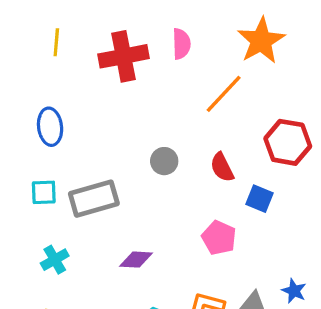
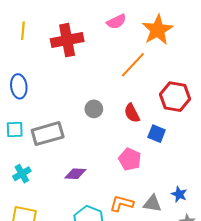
pink semicircle: (181, 44) -> (116, 22), moved, turned 66

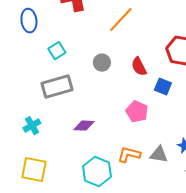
orange line: (133, 65) -> (121, 20), moved
blue ellipse: (19, 86) -> (29, 21), moved
cyan square: (15, 130) -> (57, 51), moved, turned -30

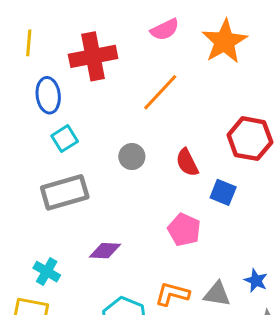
blue ellipse: (29, 21) -> (48, 95), moved
cyan cross: (32, 126) -> (47, 272), moved, turned -30

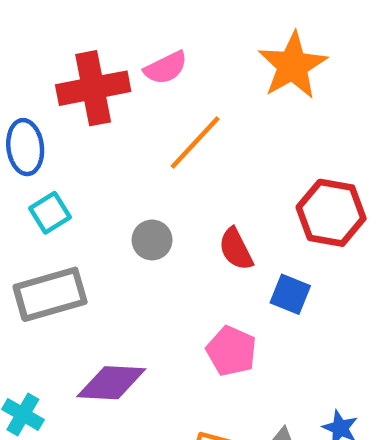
pink semicircle: (165, 30) -> (166, 68), moved
purple diamond: (105, 251) -> (111, 383), size x1.4

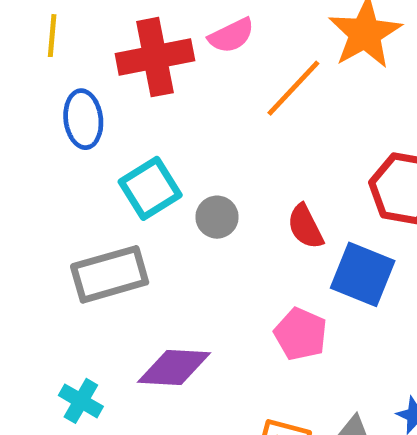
orange line: (195, 143) -> (293, 88), moved
cyan square: (50, 213) -> (150, 188), moved, size x1.4
blue square: (290, 294) -> (363, 274), size x1.5

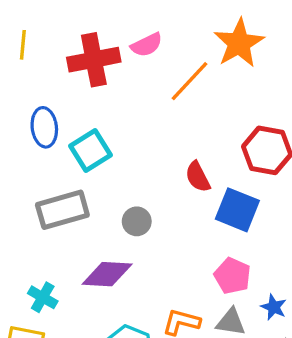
blue ellipse: (83, 119) -> (44, 127), moved
gray circle: (217, 217) -> (137, 221), moved
pink pentagon: (301, 334) -> (232, 276), moved

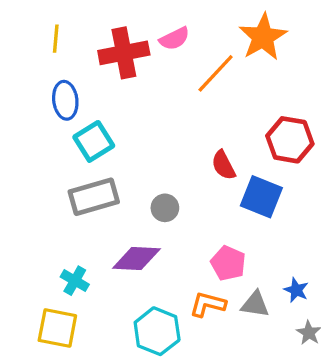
blue ellipse: (44, 127) -> (65, 100), moved
cyan square: (91, 150) -> (94, 141), moved
pink pentagon: (232, 276) -> (228, 263), moved

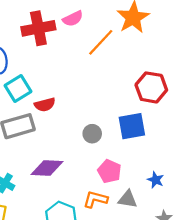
red semicircle: (223, 165) -> (45, 105), moved, turned -78
blue square: (261, 197) -> (132, 126), turned -32
gray circle: (165, 208) -> (92, 134), moved
blue star: (296, 290) -> (156, 180), moved

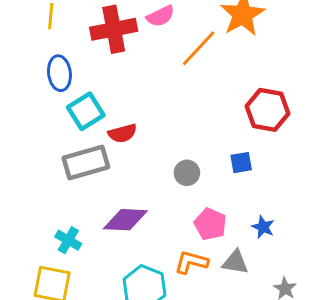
blue square: (132, 126) -> (241, 163), size x0.6
blue star: (156, 180) -> (263, 227), moved

